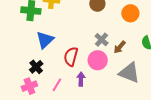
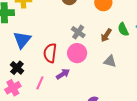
brown arrow: (120, 47) -> (106, 35), moved
gray triangle: (129, 73) -> (110, 61), size x0.6
purple arrow: (81, 79) -> (63, 74), turned 64

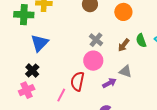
red semicircle: (50, 53) -> (77, 81), moved
purple arrow: (63, 74) -> (109, 83), moved
pink line: (40, 83) -> (61, 95), moved

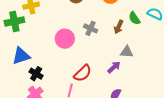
blue triangle: (40, 43) -> (21, 56), moved, turned 42
pink circle: (93, 61) -> (65, 39), moved
red semicircle: (77, 81) -> (83, 73), turned -132

